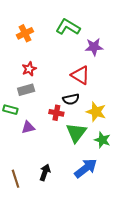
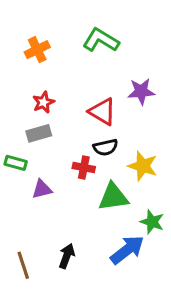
purple star: (94, 47) -> (141, 91), moved
red triangle: (80, 75) -> (102, 112), moved
green triangle: (76, 133) -> (113, 197), turned 45
green star: (102, 140) -> (152, 222), moved

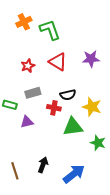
green L-shape: (101, 40) -> (50, 30), moved, turned 40
orange cross: (37, 50) -> (24, 22), moved
red triangle: (102, 112) -> (58, 62), moved
gray rectangle: (39, 133) -> (33, 93), moved
blue arrow: (127, 250) -> (74, 174), moved

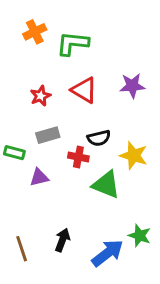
green L-shape: (50, 30) -> (73, 43), turned -65
green triangle: (73, 127) -> (106, 185), turned 30
green star: (98, 143) -> (140, 236), moved

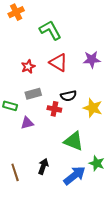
orange cross: (35, 32) -> (16, 12), moved
green L-shape: (73, 43) -> (50, 30), turned 55
green triangle: (106, 185) -> (74, 141), moved

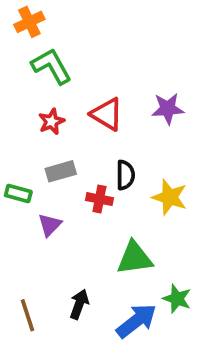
green L-shape: (50, 30) -> (51, 66), moved
black semicircle: (69, 96) -> (125, 175), turned -77
purple triangle: (27, 123) -> (50, 225), turned -32
green triangle: (74, 141) -> (135, 258), turned -30

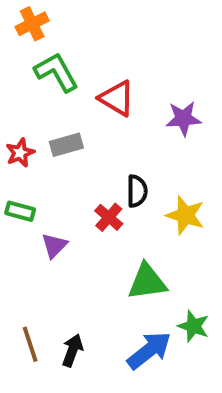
red triangle: (107, 114) -> (117, 98), moved
red star: (51, 122) -> (20, 153), moved
gray rectangle: (61, 171) -> (66, 145), moved
red cross: (99, 199) -> (109, 217), turned 30
black arrow: (79, 304) -> (72, 350), moved

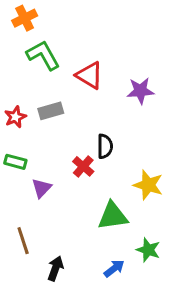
yellow star: (185, 215) -> (148, 185), moved
brown line: (30, 344) -> (23, 241), moved
blue arrow: (149, 350) -> (114, 268), size x0.6

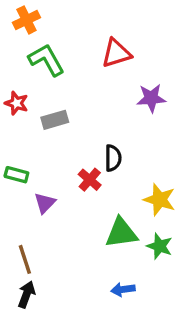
red triangle: (89, 75) -> (116, 53), moved, turned -48
red star: (15, 117) -> (16, 103), moved, turned -30
green star: (148, 250) -> (160, 246), moved
black arrow: (55, 268) -> (26, 294), moved
blue arrow: (114, 268) -> (123, 289), turned -150

